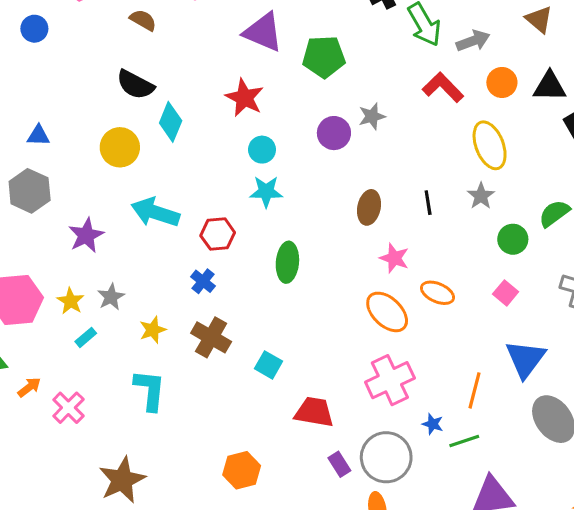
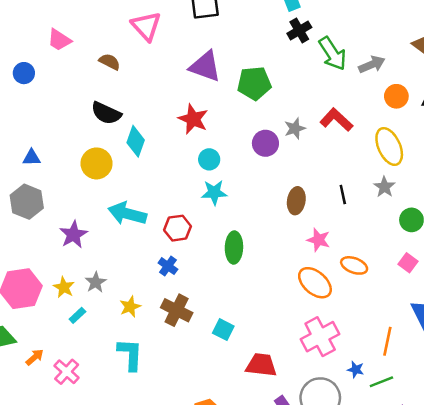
red L-shape: (443, 87) -> (336, 120), moved

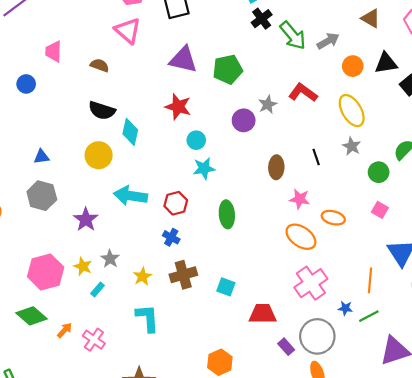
pink trapezoid: (59, 40) -> (54, 51), turned 65
brown cross: (177, 310) -> (183, 275), turned -36

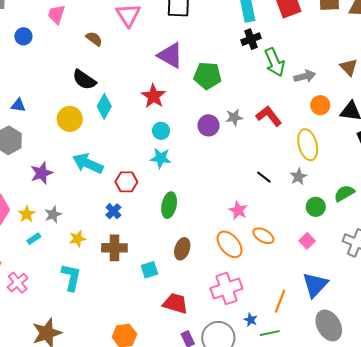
black line: (316, 157) -> (264, 177), turned -49
brown ellipse: (276, 167) -> (182, 249), moved
cyan square: (226, 287) -> (149, 270), turned 36

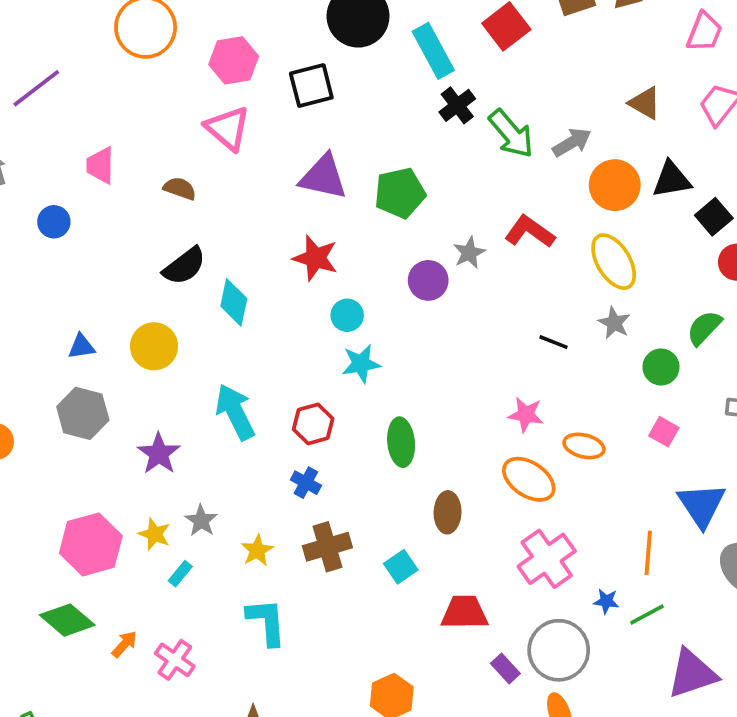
black semicircle: (84, 80) -> (184, 266), turned -55
orange circle: (320, 105) -> (615, 185), size x1.4
yellow circle: (70, 119) -> (154, 346), moved
cyan arrow: (88, 163) -> (235, 412), turned 56

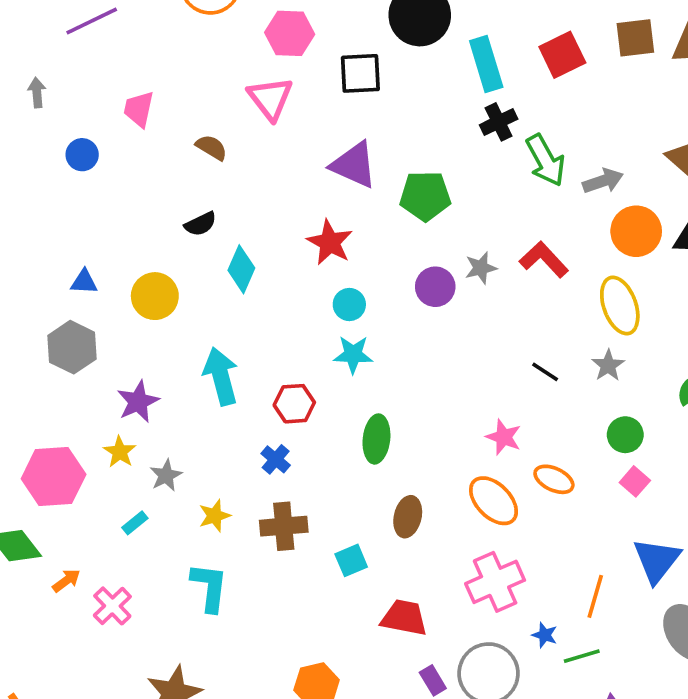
black semicircle: (184, 266) -> (200, 224), size x0.7
green circle: (661, 367) -> (625, 435), moved
yellow star: (155, 534) -> (120, 452), moved

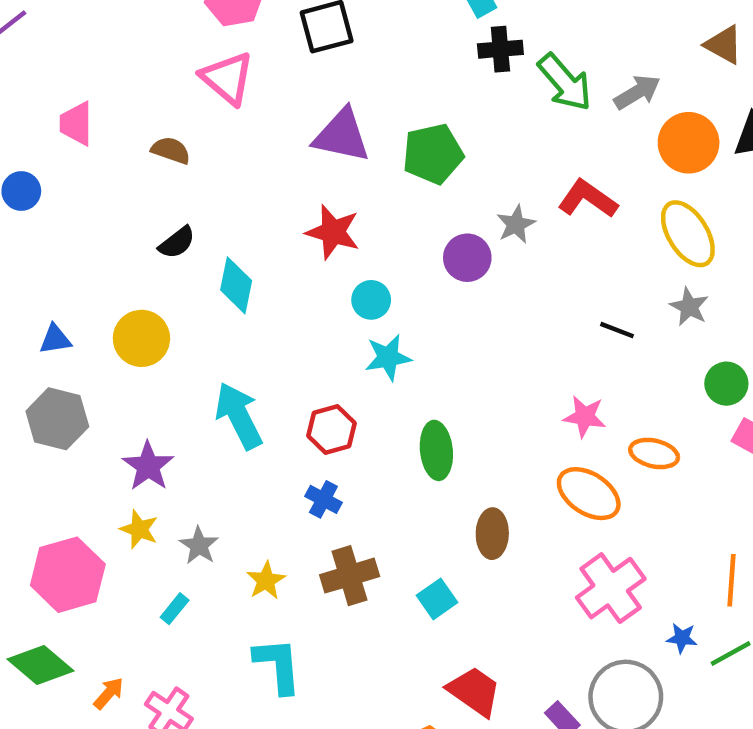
black cross: (499, 122) -> (500, 49), turned 33
red trapezoid: (404, 618) -> (474, 691), moved, turned 36

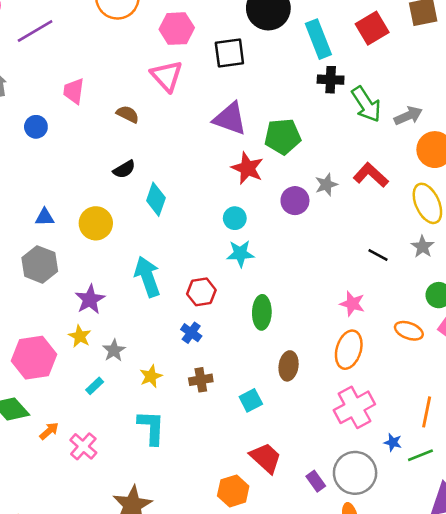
red star: (333, 232) -> (247, 168), moved
orange ellipse: (654, 453) -> (409, 331), moved
orange ellipse: (589, 494) -> (349, 350), turned 66
brown cross: (350, 576) -> (201, 380), size x0.7

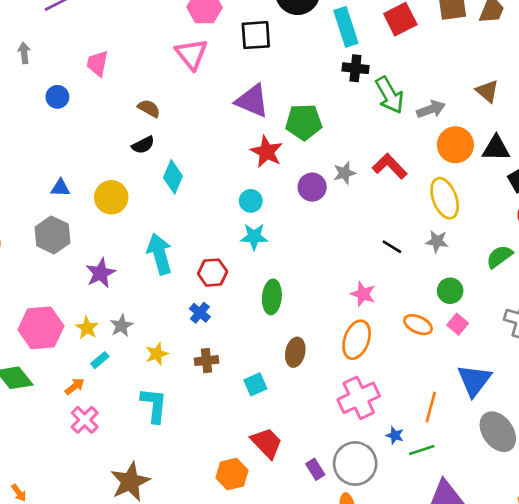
brown semicircle: (128, 114) -> (149, 108), moved
gray star: (423, 247) -> (437, 241), turned -30
yellow star: (80, 336) -> (87, 328), moved
orange arrow: (49, 431) -> (75, 386), moved

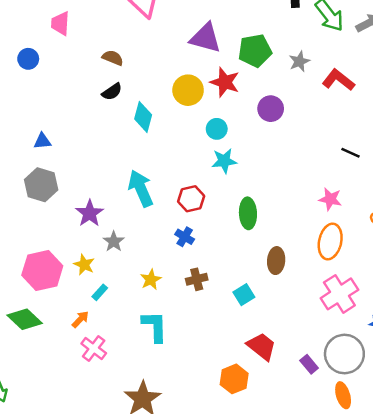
gray star: (344, 173) -> (299, 61), moved
yellow circle: (111, 197) -> (188, 90), moved
gray star: (121, 326) -> (114, 242), moved

